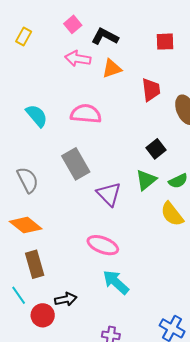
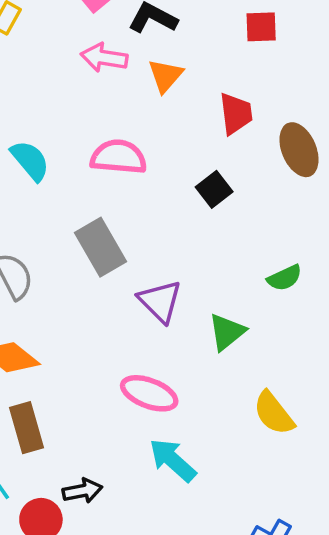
orange triangle: (112, 69) -> (165, 76), turned -30
black square: (156, 149) -> (214, 189), moved
green triangle: (146, 180) -> (227, 332), moved
yellow semicircle: (172, 214) -> (274, 413), moved

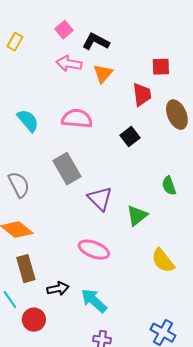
red square: (261, 27) -> (161, 67), moved
green semicircle: (285, 278) -> (169, 186), turned 96
cyan arrow: (173, 460) -> (94, 301), moved
black arrow: (82, 491) -> (58, 289), moved

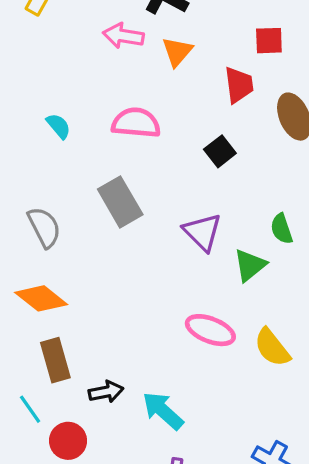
cyan semicircle: (28, 121) -> (59, 126), size x0.7
purple triangle: (100, 199) -> (202, 232), moved
green triangle: (137, 216) -> (250, 265), moved
pink ellipse: (94, 250) -> (210, 330), moved

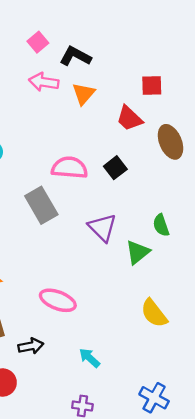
red trapezoid: (239, 85) -> (129, 118), turned 140
pink semicircle: (136, 123) -> (70, 168), moved
pink ellipse: (210, 330) -> (58, 300), moved
cyan arrow: (163, 411) -> (89, 358), moved, size x0.7

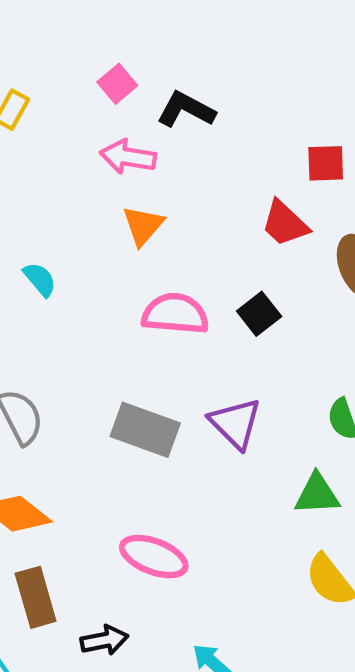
orange triangle: (84, 94) -> (143, 226), moved
gray rectangle: (41, 205) -> (145, 430), moved, turned -40
green triangle: (138, 252) -> (317, 494), moved, turned 36

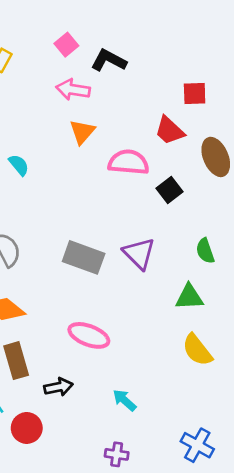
pink semicircle: (175, 314) -> (129, 162), moved
black square: (259, 314) -> (169, 190), moved

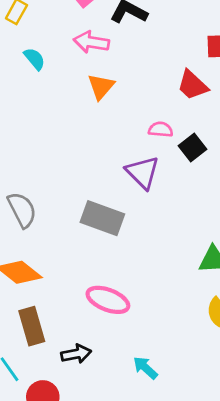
pink semicircle: (129, 162) -> (161, 129), moved, size x0.6
cyan semicircle: (19, 165) -> (34, 59), moved
purple triangle: (139, 253) -> (143, 172), moved

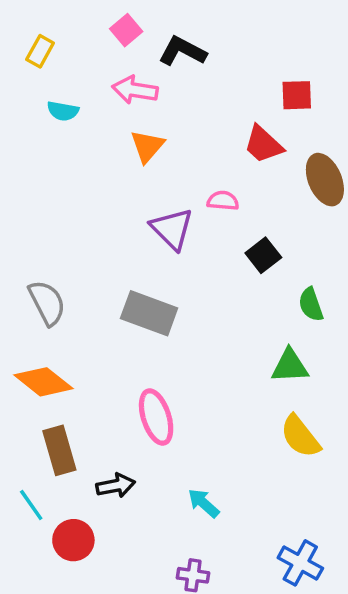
cyan semicircle: (34, 59) -> (63, 111), turned 140
black square: (192, 147) -> (263, 255), moved
purple triangle: (143, 172) -> (172, 229), moved
pink ellipse: (108, 300) -> (156, 417), turned 51

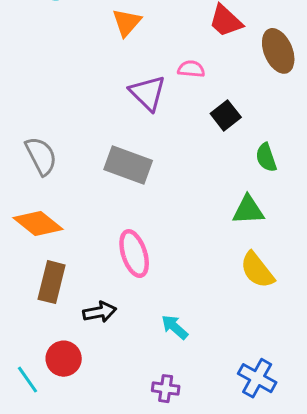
brown rectangle: (59, 450) -> (52, 282), turned 30
cyan line: (31, 505) -> (28, 380), moved

